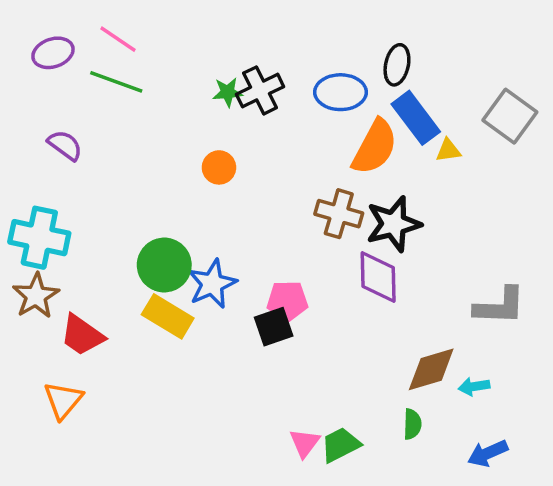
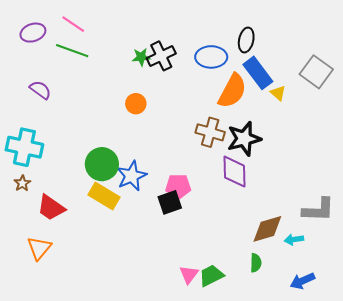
yellow triangle: (448, 150) -> (278, 93), turned 49
brown star: (36, 296) -> (22, 183), size x0.6
gray L-shape: (500, 306) -> (318, 210), moved

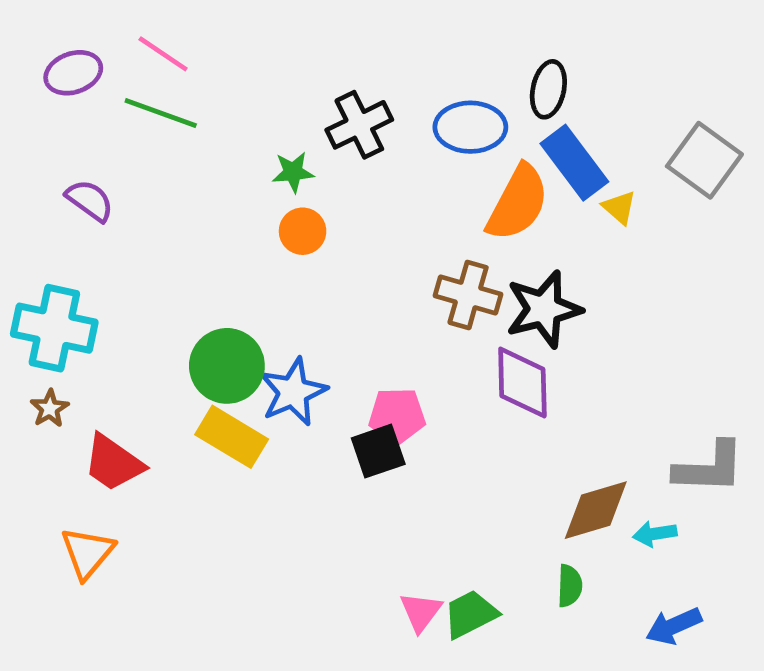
green star: (141, 57) -> (293, 172), moved

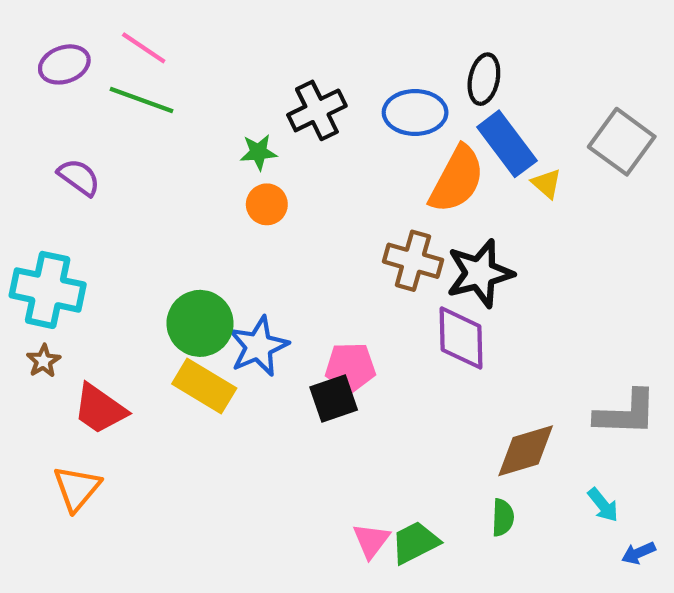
cyan arrow: (655, 534) -> (603, 505), moved, turned -120
blue arrow: (674, 626) -> (638, 553), moved, size x0.7

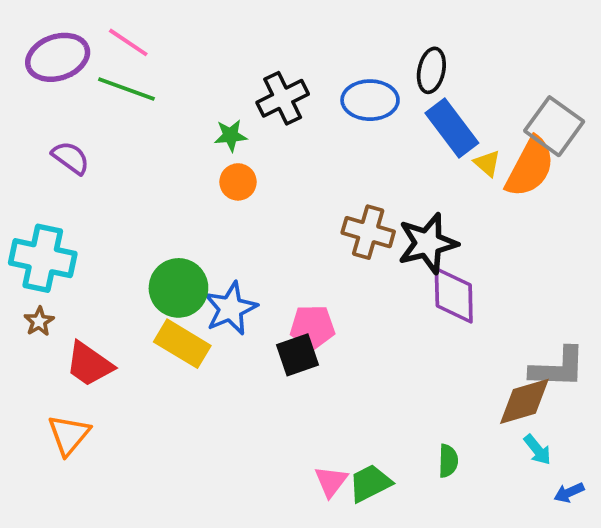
purple ellipse: (64, 64) -> (58, 57), size x1.4
orange semicircle: (457, 179) -> (530, 167), moved
purple diamond: (461, 338) -> (454, 295), moved
brown diamond: (526, 451) -> (524, 401), moved

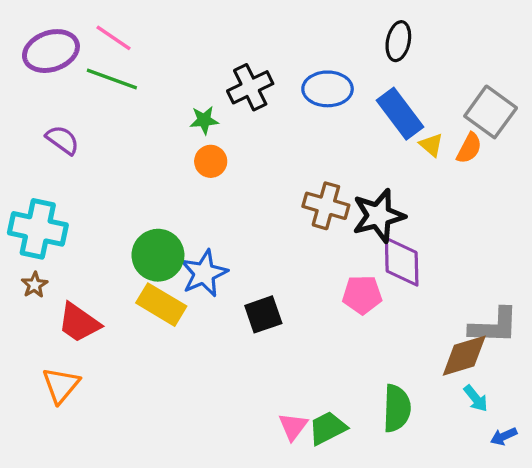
black ellipse: (431, 70) -> (398, 41), moved
orange semicircle: (530, 167) -> (469, 148), size x0.6
pink pentagon: (312, 327) -> (362, 295), moved
green semicircle: (448, 461) -> (397, 408), size x1.6

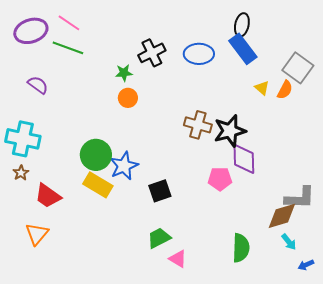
blue rectangle: (400, 114) -> (243, 49), moved
pink triangle: (293, 426) -> (178, 259), turned -36
green trapezoid: (328, 428) -> (159, 238), moved

